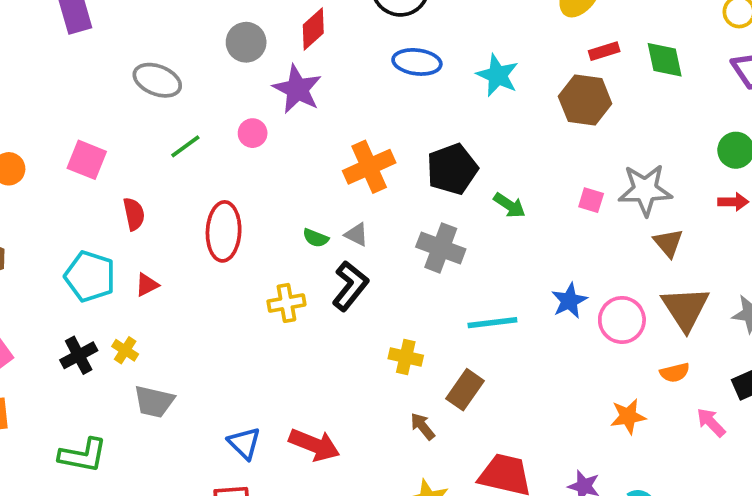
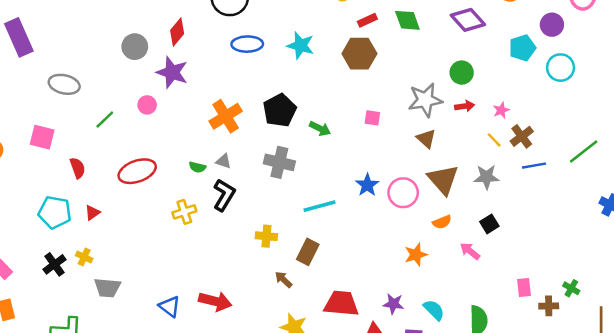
gray ellipse: (157, 80) -> (64, 84), moved
gray star: (645, 190) -> (425, 100), moved
red ellipse: (224, 231) -> (137, 171), turned 75

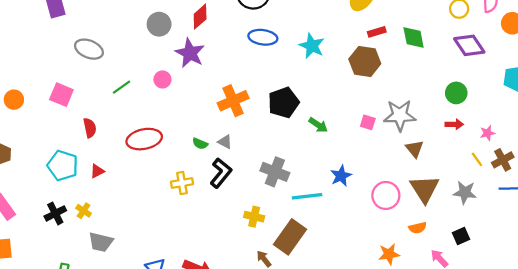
gray star: (425, 100) -> (400, 115), moved
gray cross: (279, 162) -> (275, 172), moved
blue star: (367, 185) -> (341, 176), moved
brown rectangle: (308, 252) -> (290, 237), size x1.4

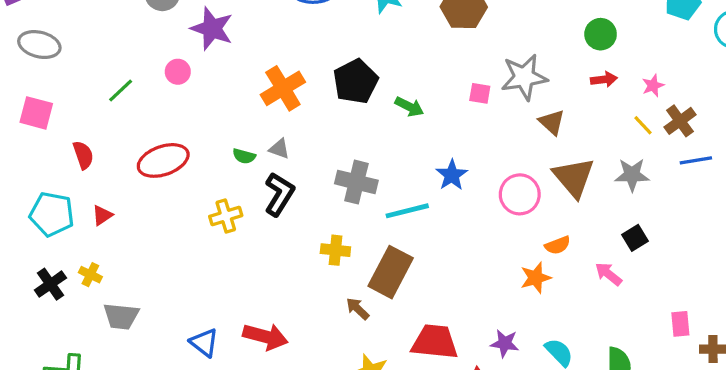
gray ellipse: (89, 49) -> (39, 45), moved
orange semicircle: (418, 228) -> (558, 245), moved

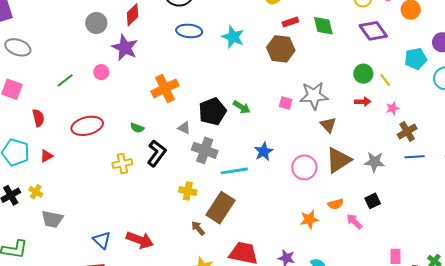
black pentagon: (356, 81) -> (212, 111), moved
yellow line: (643, 125) -> (385, 80), moved
gray triangle: (279, 149) -> (184, 128), moved
brown triangle: (574, 177) -> (338, 160), turned 32
orange semicircle: (558, 245) -> (336, 204), moved

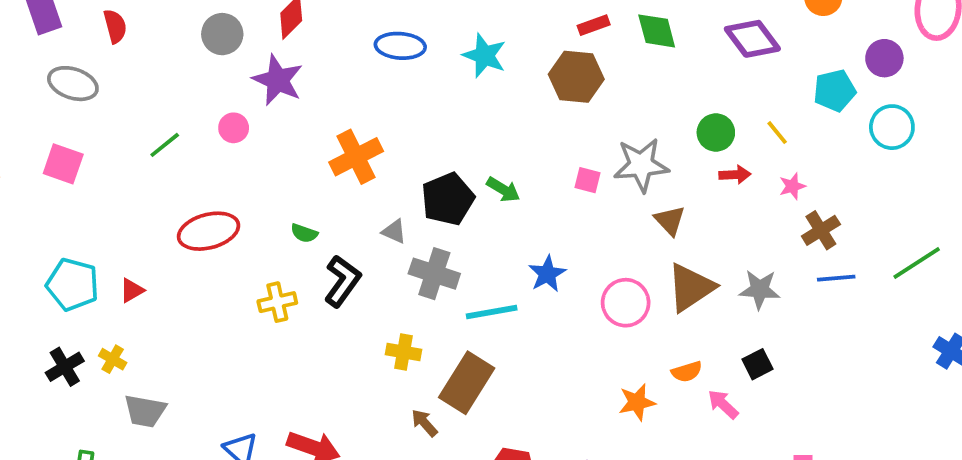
green circle: (363, 74) -> (716, 132), moved
red semicircle: (38, 118) -> (115, 26), moved

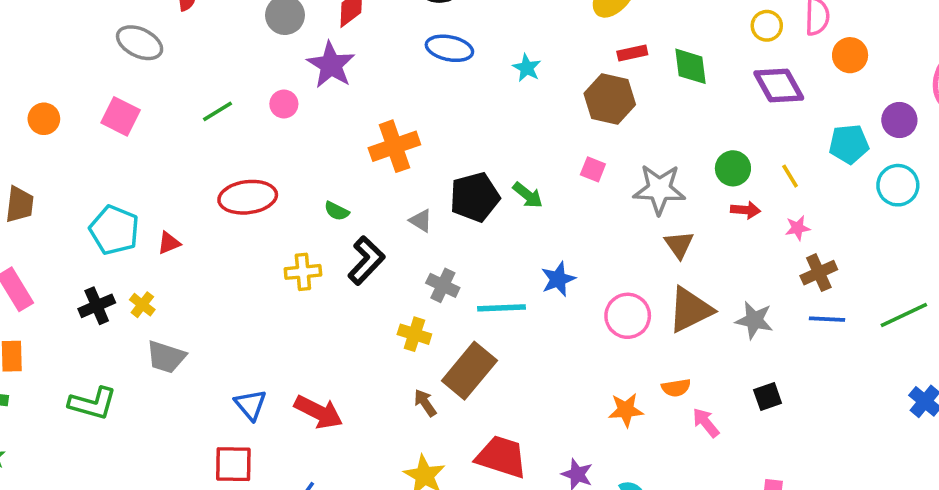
cyan star: (484, 56) -> (527, 68), size x0.7
pink square: (588, 180) -> (593, 169), moved
gray cross: (434, 274) -> (443, 285), moved, size x0.7
black square: (758, 364) -> (768, 396), moved

